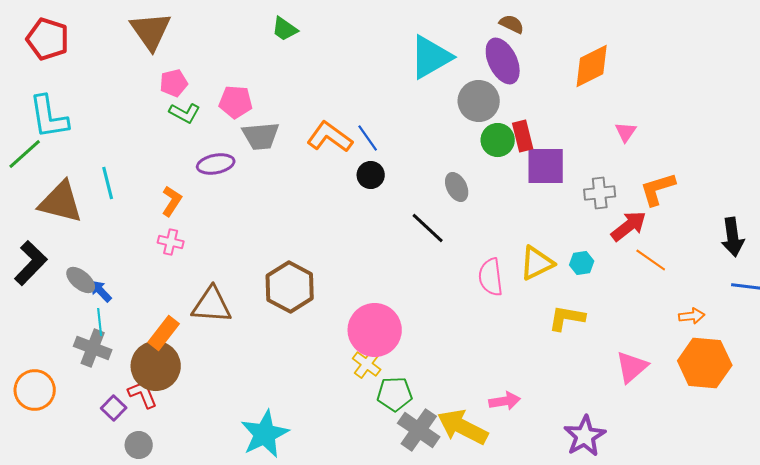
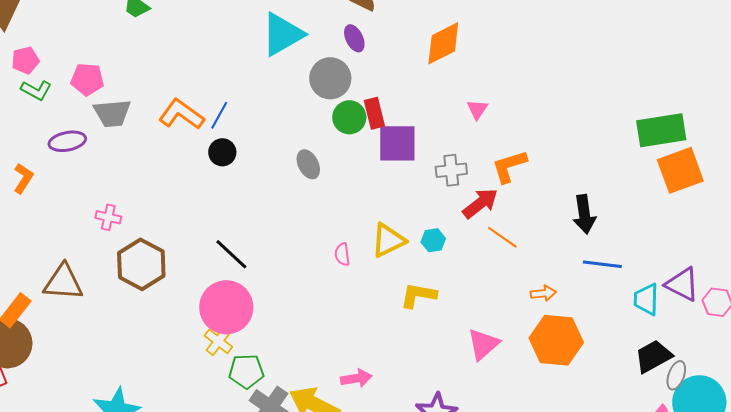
purple ellipse: (503, 61) -> (354, 38), size x0.6
blue line: (368, 138) -> (219, 115), turned 64
black line: (428, 228) -> (231, 254), moved
pink cross: (171, 242) -> (108, 217), moved
pink semicircle: (491, 277) -> (342, 254), size x0.6

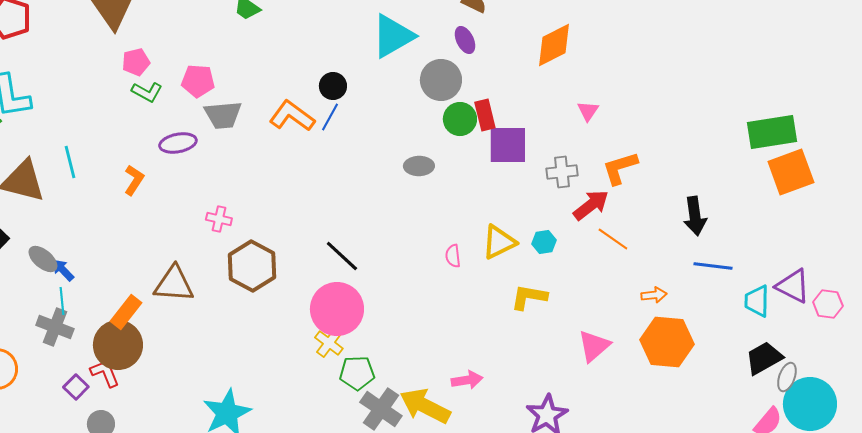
black circle: (222, 152) -> (333, 86), moved
gray ellipse: (308, 164) -> (419, 166), turned -64

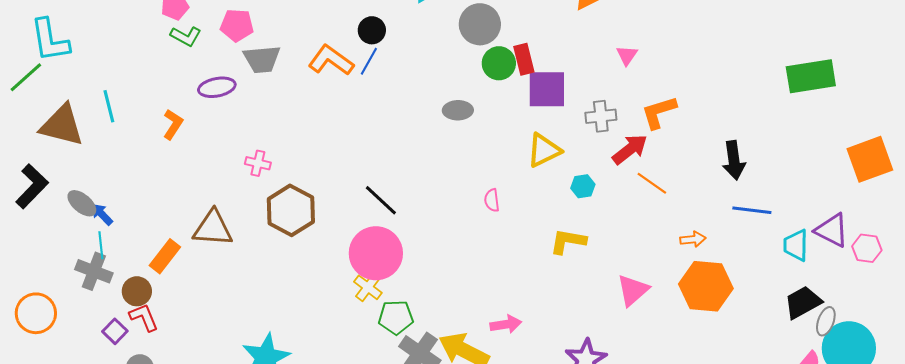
orange square: (791, 172) -> (870, 159), moved
yellow triangle: (499, 242) -> (544, 150), moved
brown circle: (118, 345) -> (137, 291), moved, size x0.6

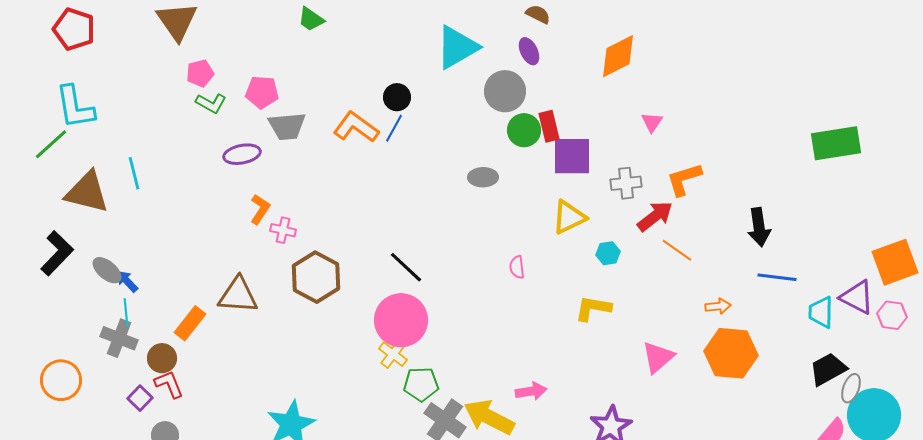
orange L-shape: (173, 124) -> (260, 209), moved
orange square: (870, 159) -> (895, 262), moved

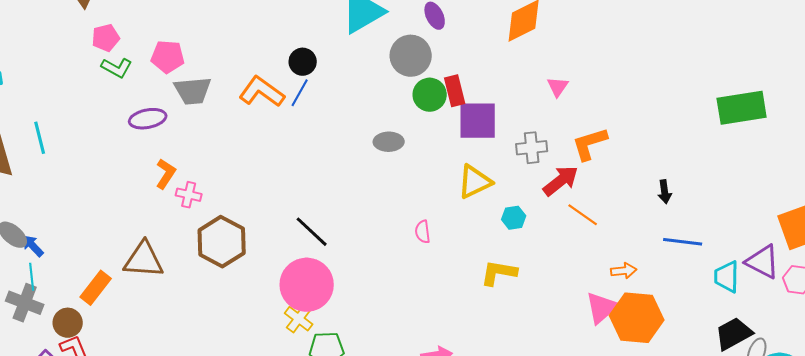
black arrow: (759, 227) -> (665, 192), size x0.6
pink triangle: (658, 357) -> (602, 308), moved

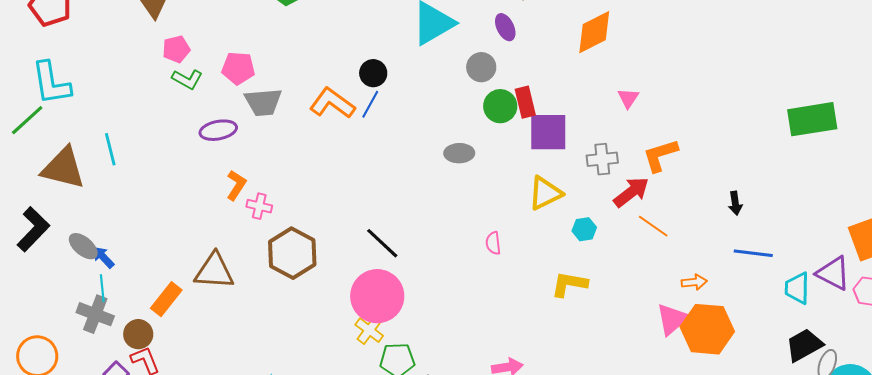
gray circle: (411, 56) -> (481, 67), size x0.7

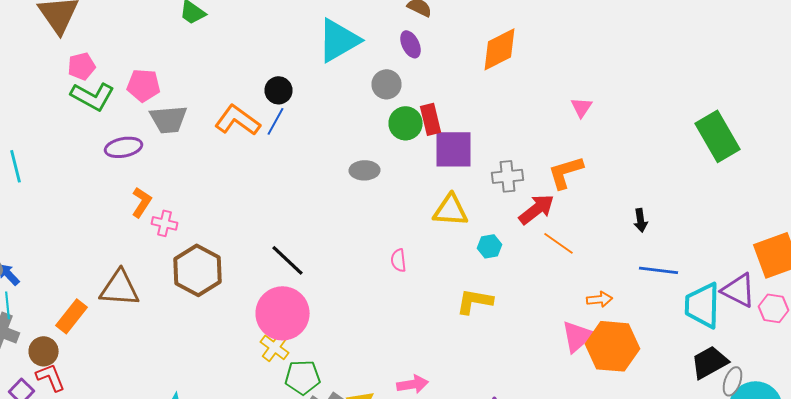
green L-shape: (187, 79) -> (92, 96), size x1.4
pink triangle: (628, 98) -> (582, 107), moved
green rectangle: (812, 119) -> (718, 136), turned 69
yellow triangle: (545, 193) -> (450, 210), turned 30
cyan trapezoid: (797, 288) -> (702, 305), size x1.4

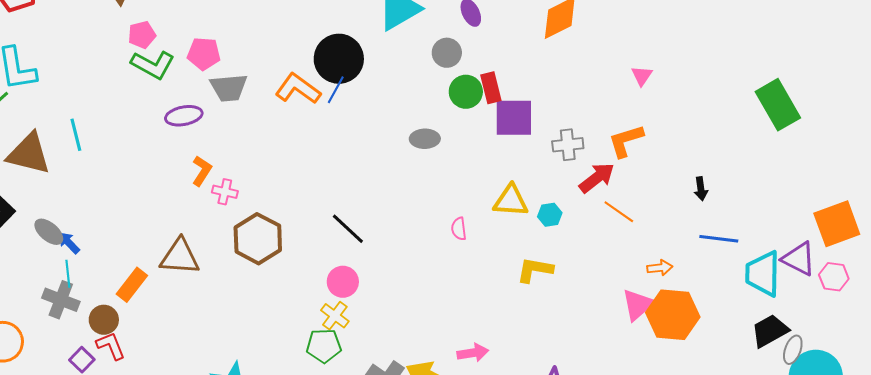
black circle: (278, 90) -> (339, 59), size x1.8
yellow triangle: (450, 210) -> (511, 201), moved
pink circle: (282, 313) -> (343, 282), size x0.6
green pentagon: (302, 377) -> (324, 346), moved

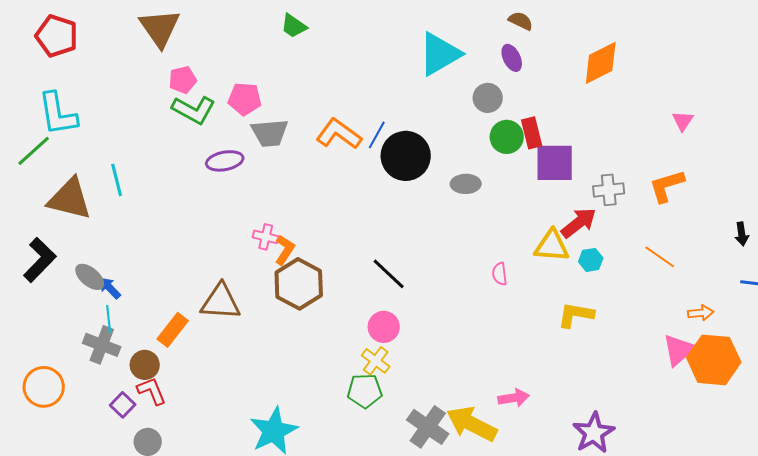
black circle: (339, 59) -> (406, 156), moved
orange L-shape: (202, 171) -> (285, 250), moved
red arrow: (597, 178) -> (579, 223), moved

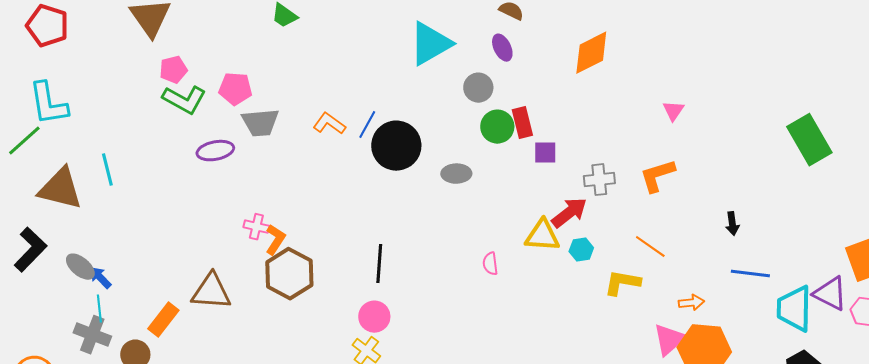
orange L-shape: (339, 134) -> (329, 124), size x0.7
purple square: (555, 163) -> (545, 153), size x0.6
black line: (389, 274) -> (379, 264), turned 51
yellow L-shape: (576, 315) -> (622, 283), moved

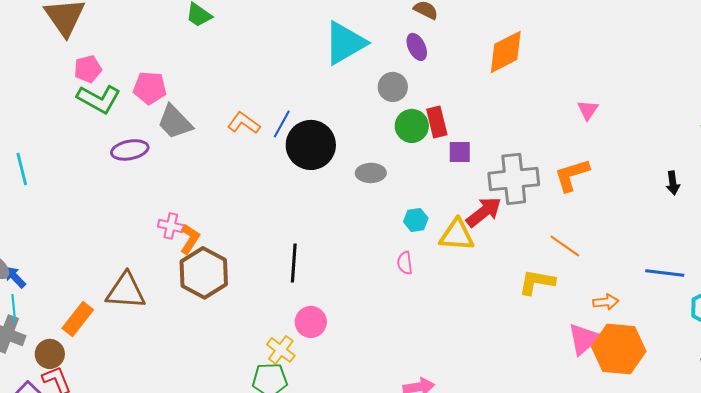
gray trapezoid: (260, 123) -> (175, 122), turned 51
gray cross: (599, 180) -> (514, 179), size x1.6
black arrow: (732, 224) -> (673, 183), moved
cyan hexagon: (581, 250) -> (416, 220), moved
pink circle: (374, 317) -> (311, 322), moved

